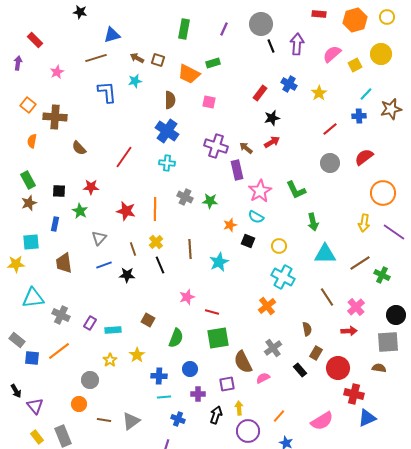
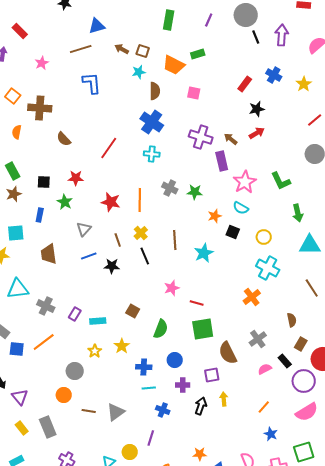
cyan star: (135, 81) -> (139, 72), moved
pink semicircle: (263, 378) -> (265, 369), moved
purple circle: (248, 431) -> (304, 381), moved

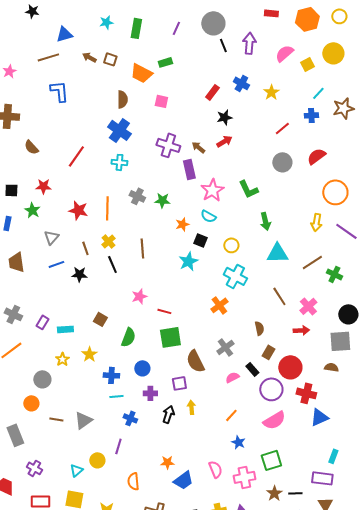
cyan star: (139, 72) -> (106, 22), moved
cyan star: (204, 253) -> (188, 261), moved

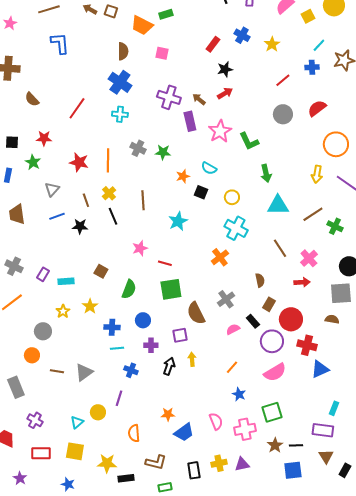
pink star: (212, 190) -> (220, 131), moved
cyan star: (188, 261) -> (178, 221), moved

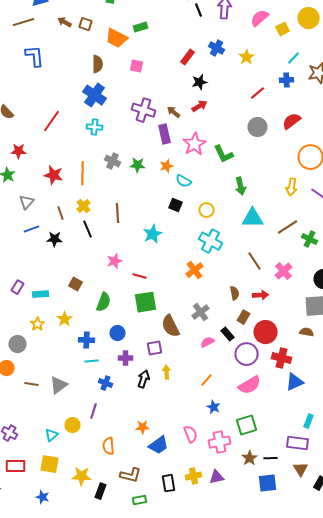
orange star: (183, 176) -> (166, 166), moved
red arrow: (302, 282) -> (260, 295), moved
black rectangle: (126, 478) -> (100, 491), turned -63

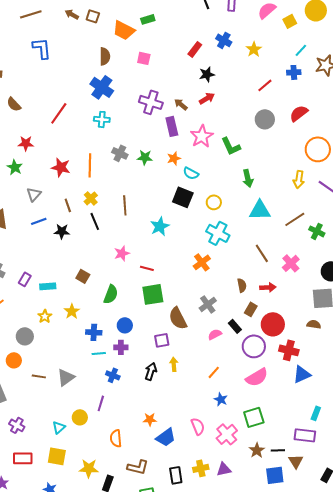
black square: (176, 205) -> (183, 197), size x1.5
purple cross: (126, 358) -> (121, 347), moved
pink cross: (220, 442) -> (227, 434), turned -30
brown triangle: (300, 469) -> (296, 461), moved

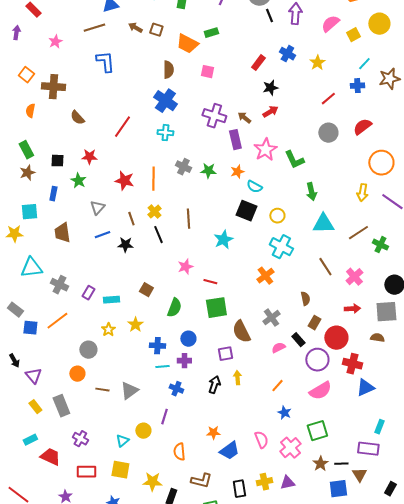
red arrow: (268, 287) -> (352, 309), moved

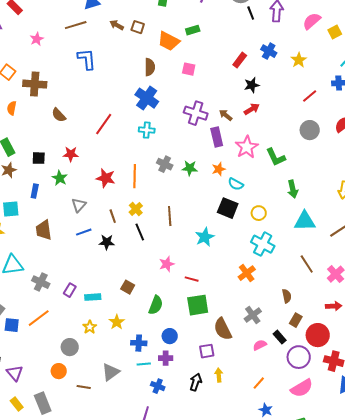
gray triangle: (129, 391) -> (111, 372), moved

